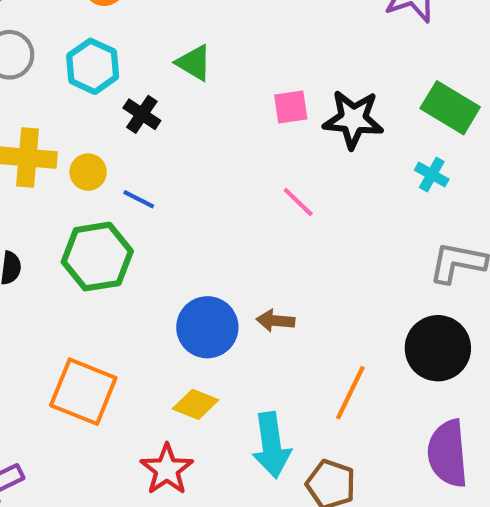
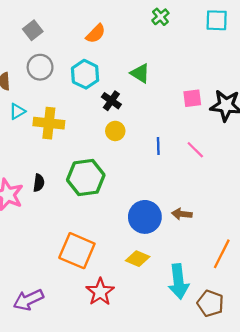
yellow circle: (88, 172) -> (115, 131), moved
blue line: (139, 199) -> (158, 146), moved, turned 60
red star: (167, 469) -> (100, 292), moved

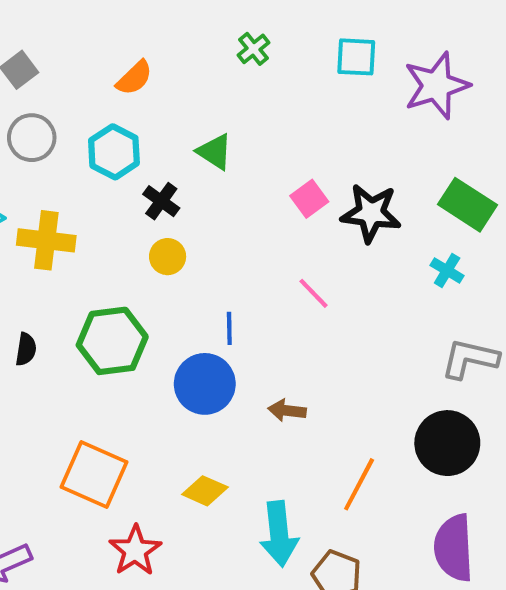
pink square: (192, 98) -> (309, 199), turned -30
blue line: (158, 146) -> (229, 328), moved
blue circle: (145, 217) -> (205, 384), moved

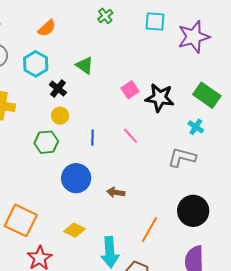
blue line: (229, 328) -> (92, 138), moved
green hexagon: (112, 341) -> (46, 142), moved, size x0.7
gray L-shape: (470, 359) -> (182, 157), moved

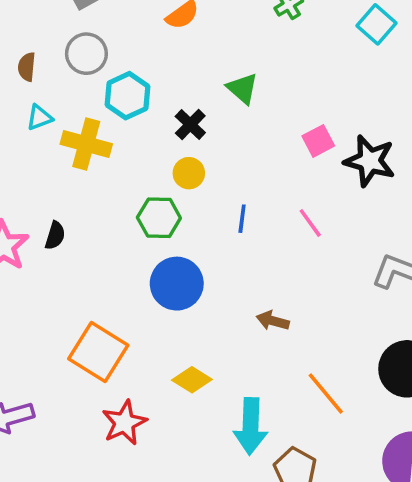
cyan square: (155, 22) -> (376, 24), turned 30
cyan hexagon: (36, 64) -> (127, 96), moved
blue circle: (76, 178) -> (177, 284), moved
orange line: (150, 229) -> (326, 393), turned -76

